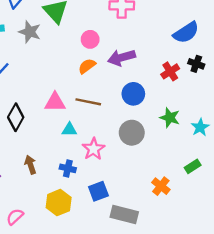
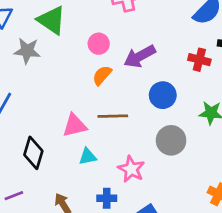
red cross: (170, 71) -> (199, 60), turned -30
cyan triangle: (69, 130) -> (88, 157), moved

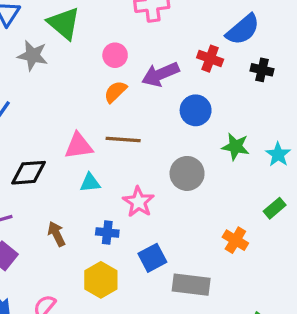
red cross: (199, 60) -> (210, 59), moved
blue circle: (163, 95) -> (196, 110), moved
black diamond: (33, 153) -> (29, 173), turned 64

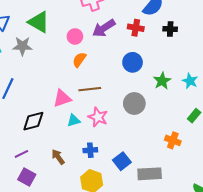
purple arrow: (160, 74) -> (104, 28), moved
green star: (236, 147) -> (162, 81), turned -30
pink star: (138, 202) -> (98, 117), moved

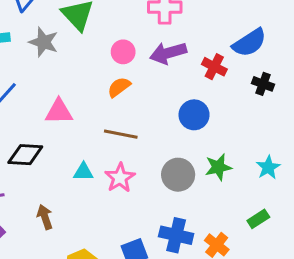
green star: (162, 81) -> (218, 167), moved
pink triangle: (62, 98) -> (59, 112), moved
blue cross: (90, 150) -> (176, 235), moved, size x1.5

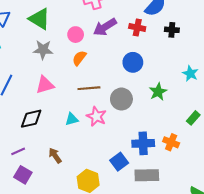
gray star: (44, 42) -> (43, 50), moved
cyan star: (268, 167) -> (190, 73), moved
gray circle: (178, 175) -> (121, 99), moved

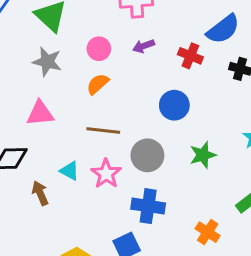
purple arrow: (105, 27) -> (144, 46), size x0.6
cyan triangle: (72, 119) -> (69, 171), turned 32
blue cross: (143, 143) -> (148, 206), moved
brown arrow: (55, 155) -> (40, 193), moved

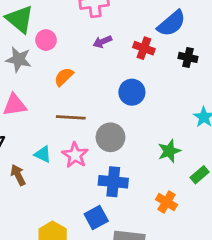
pink circle: (99, 49) -> (46, 40), moved
green star: (203, 155) -> (169, 151), moved

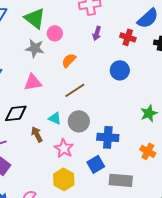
purple arrow: (102, 42) -> (97, 33), turned -48
brown line: (71, 117) -> (75, 90), turned -35
gray circle: (110, 137) -> (79, 121), moved
pink star: (75, 155) -> (64, 148), moved

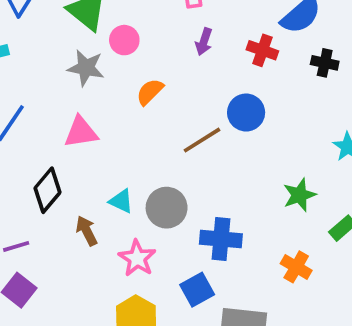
brown line: (75, 90) -> (202, 140), moved
black diamond: (16, 113) -> (48, 190), turned -45

